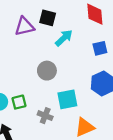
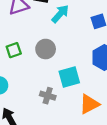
green square: (19, 102) -> (14, 50), moved

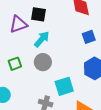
cyan arrow: (60, 14) -> (42, 39), moved

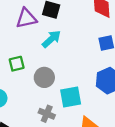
gray circle: (43, 62) -> (44, 77), moved

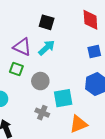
purple triangle: (26, 18) -> (22, 47), moved, turned 36
green square: (17, 64) -> (16, 69), turned 32

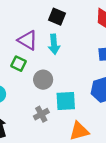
cyan arrow: (47, 48) -> (54, 44), turned 120
gray cross: (42, 113) -> (41, 114), turned 32

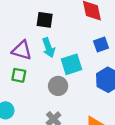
gray circle: (43, 80) -> (58, 86), moved
cyan square: (66, 101) -> (72, 64), moved

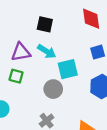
cyan arrow: (49, 48) -> (47, 51), turned -42
purple triangle: (22, 50) -> (21, 52), turned -30

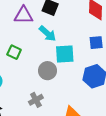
purple triangle: (21, 52) -> (24, 15), moved

